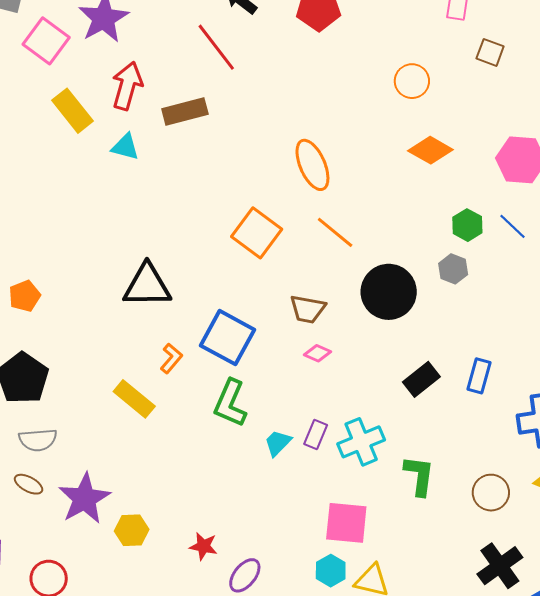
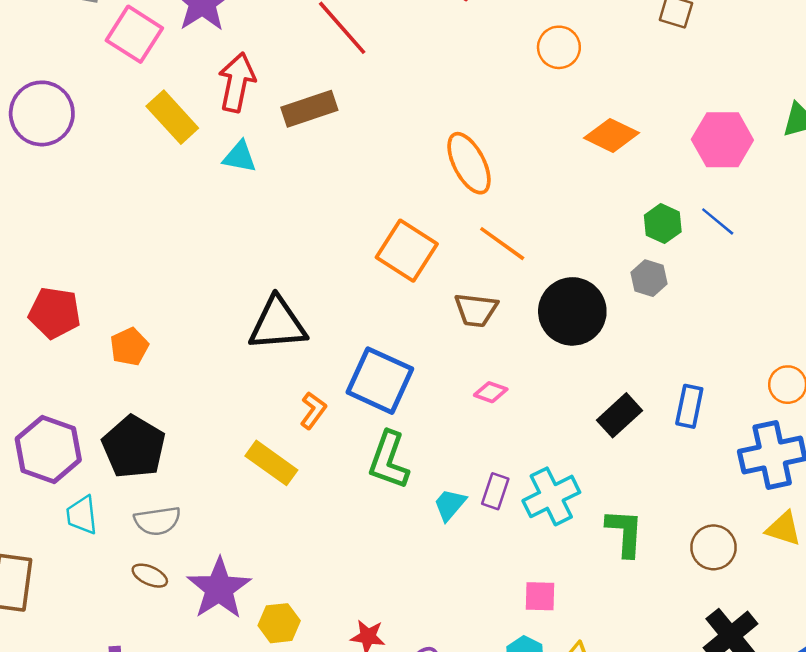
orange circle: (412, 81) -> (559, 47), moved
brown trapezoid: (308, 309) -> (476, 310), moved
pink square: (346, 523) -> (540, 596), size x0.6

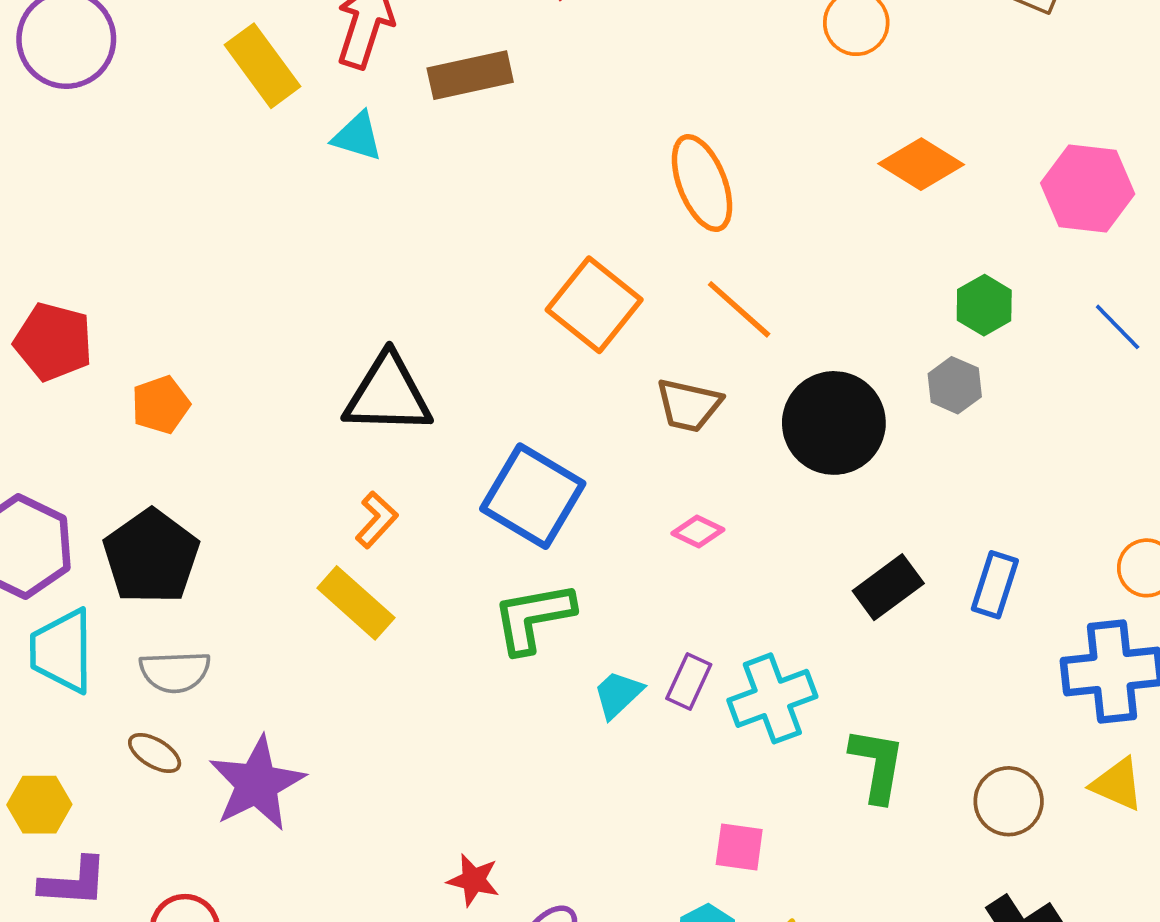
blue line: (718, 221) -> (1118, 327), moved
orange L-shape: (313, 410) -> (376, 520), moved
green L-shape: (389, 460) -> (533, 618), turned 54
cyan trapezoid: (82, 515) -> (62, 651), size x1.4
yellow hexagon: (279, 623) -> (39, 805), moved

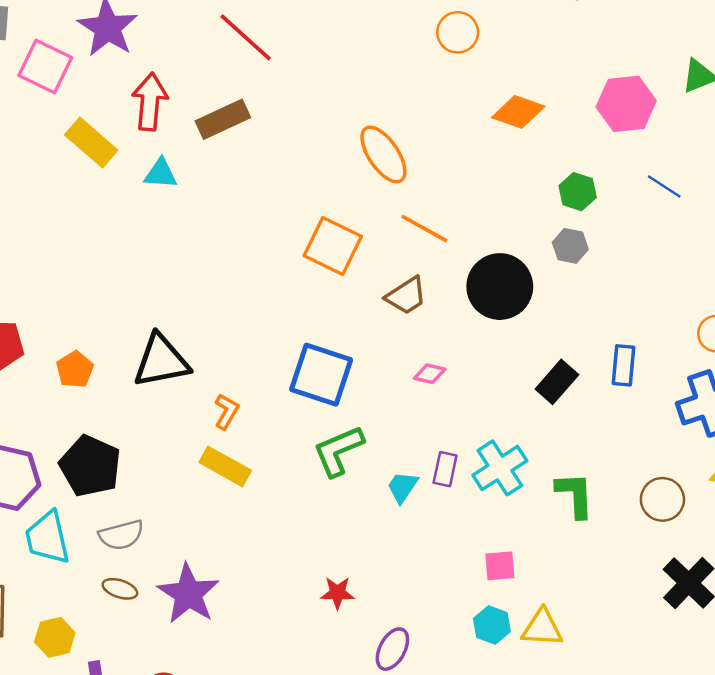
black triangle: (388, 394) -> (161, 361), moved
brown trapezoid: (689, 405) -> (406, 296), turned -33
red star: (473, 880) -> (337, 593), moved

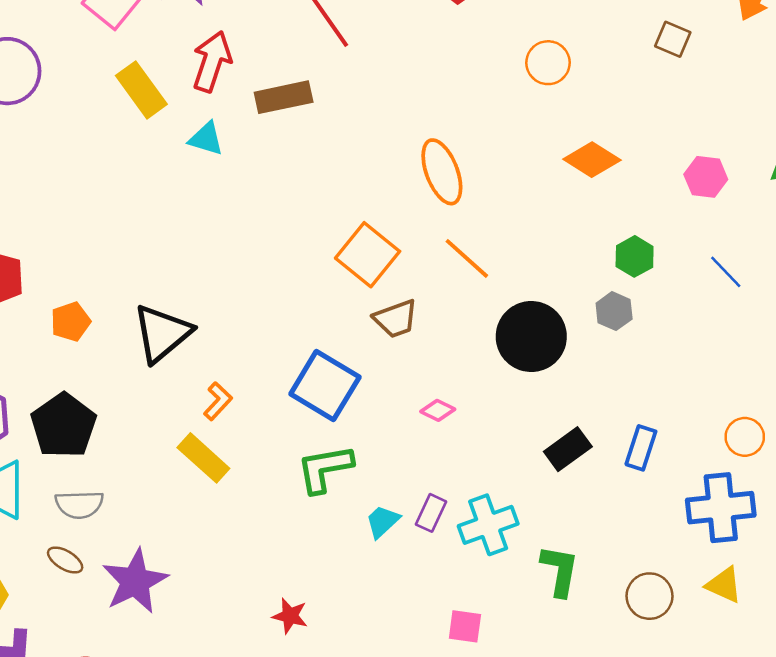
pink hexagon: (626, 104) -> (706, 177), size x0.7
brown trapezoid: (406, 296) -> (396, 319), moved
black triangle: (161, 361) -> (162, 333), turned -42

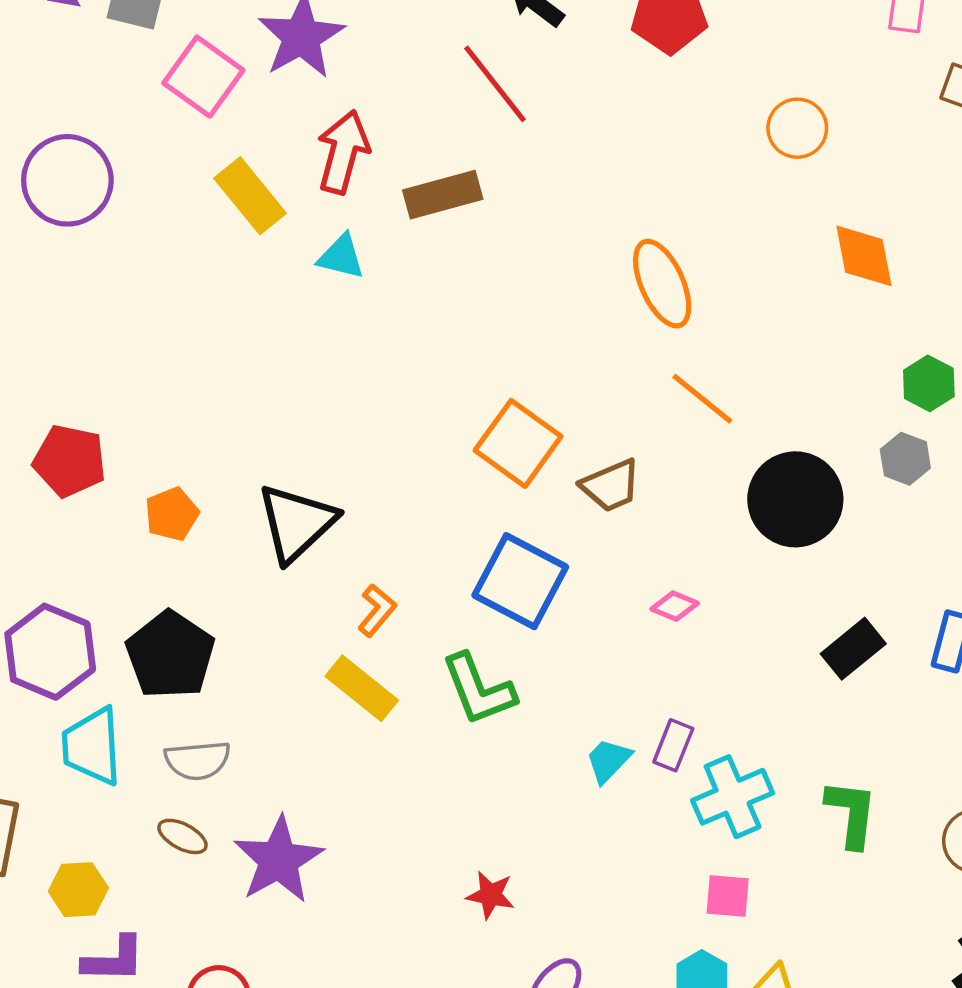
orange diamond: (592, 160) -> (864, 256), turned 50
orange square: (368, 255) -> (518, 443), moved
green L-shape: (325, 469) -> (479, 689), moved, turned -98
cyan cross: (488, 525) -> (733, 797), moved

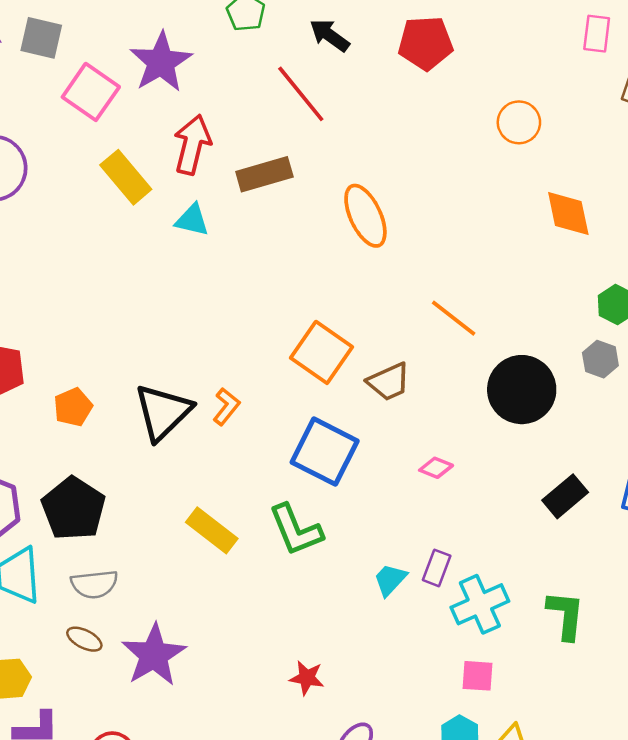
orange ellipse: (662, 284) -> (365, 216), moved
orange L-shape: (377, 610) -> (226, 407), moved

